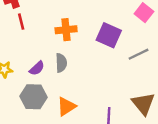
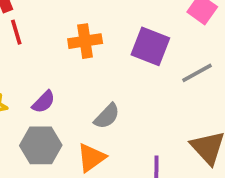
gray semicircle: (61, 63) -> (107, 116), moved, turned 48

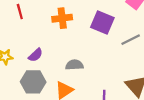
gray semicircle: (107, 116) -> (74, 65), turned -138

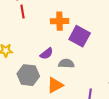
purple square: (102, 22) -> (80, 36), moved
purple semicircle: (36, 55) -> (47, 54), moved

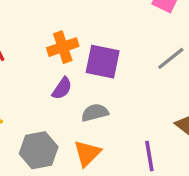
purple semicircle: (47, 54) -> (62, 88), moved

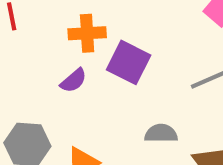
gray semicircle: (95, 113) -> (161, 133), moved

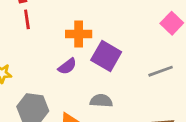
gray semicircle: (161, 133) -> (101, 101), moved

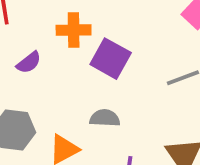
purple semicircle: (67, 66) -> (29, 62), moved

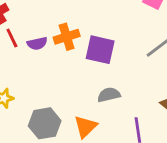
purple semicircle: (29, 62) -> (37, 43), moved, turned 42

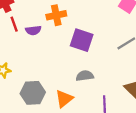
orange cross: (67, 37) -> (56, 15), moved

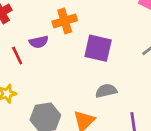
red line: (14, 24) -> (17, 56), moved

